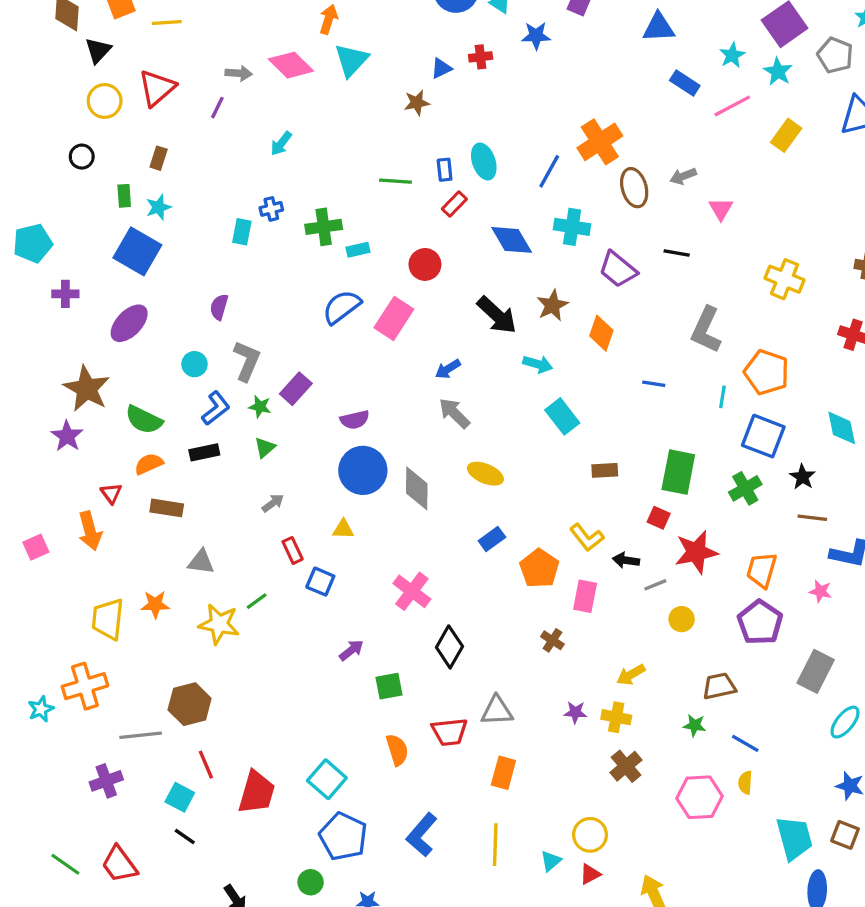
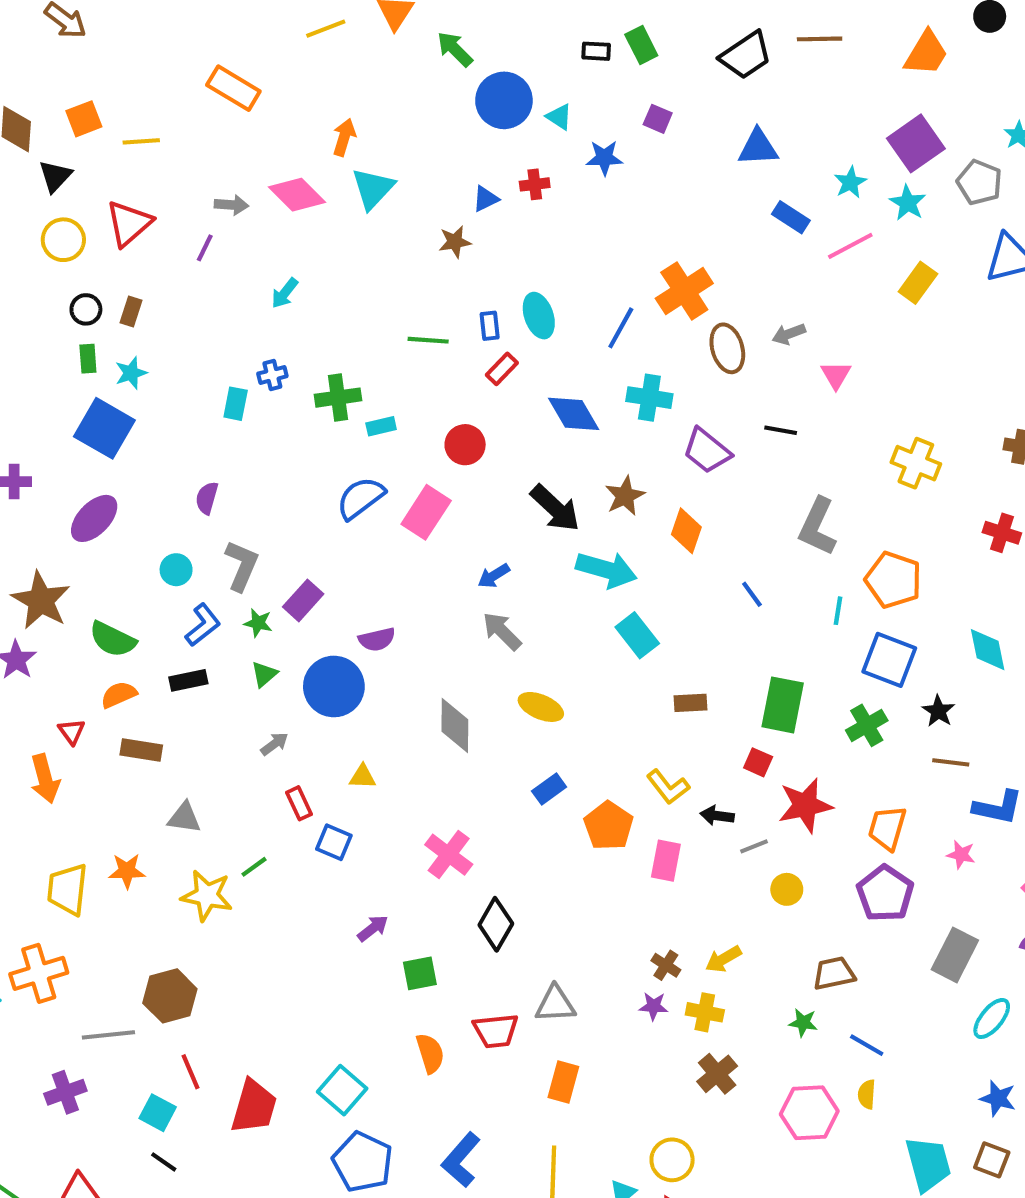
black circle: (82, 157) -> (86, 309), moved
cyan arrow: (538, 364) -> (606, 570), size x1.6
blue line: (654, 384) -> (752, 594), turned 45
blue circle: (363, 470) -> (334, 686), moved
brown cross: (552, 640) -> (666, 965), moved

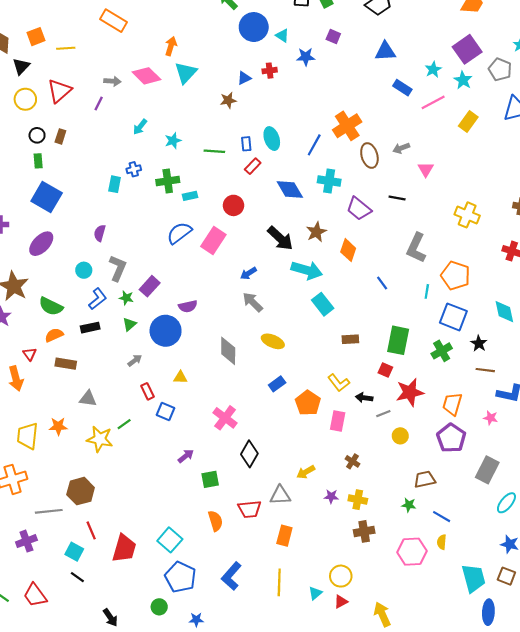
cyan star: (131, 373) -> (173, 141), moved
yellow arrow: (723, 959) -> (306, 472), moved
brown cross: (666, 965) -> (352, 461), moved
brown cross: (717, 1074) -> (364, 531), turned 30

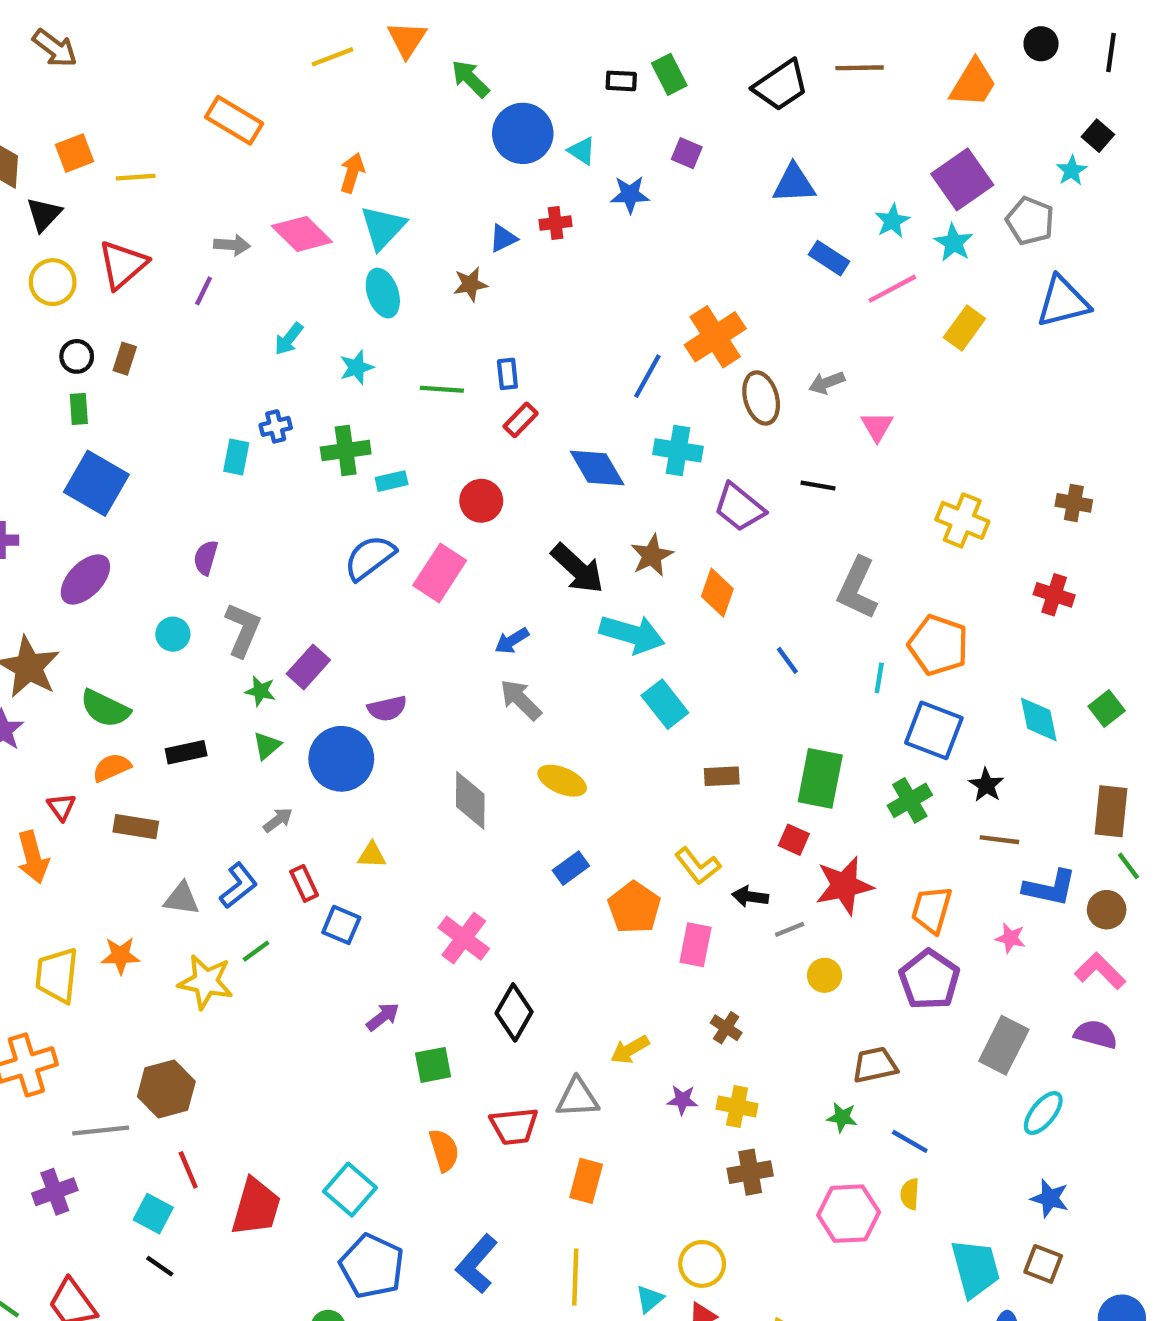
cyan ellipse: (272, 139) -> (383, 293), moved
blue L-shape: (98, 299) -> (238, 886), moved

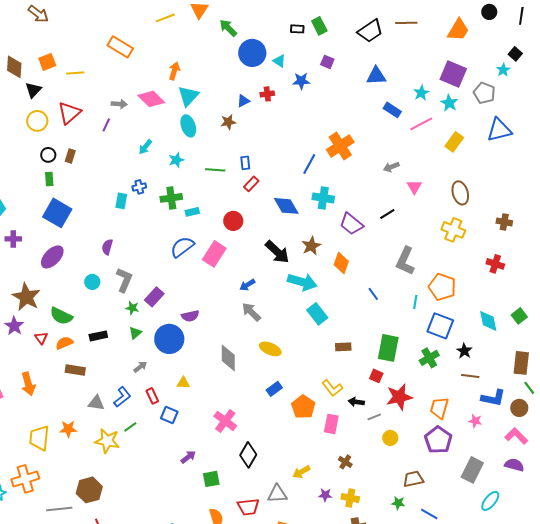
purple square: (962, 179) -> (453, 74), turned -32
brown ellipse: (761, 398) -> (460, 193), moved
black line: (818, 485) -> (387, 214), turned -42
red triangle: (61, 807) -> (41, 338), moved

